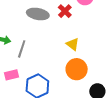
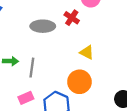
orange circle: (77, 69) -> (79, 82), moved

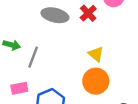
orange circle: (79, 82) -> (96, 81), moved

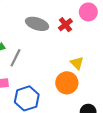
yellow triangle: (96, 54) -> (77, 63), moved

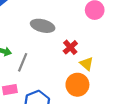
red cross: (65, 25) -> (70, 47), moved

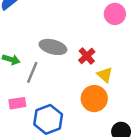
gray ellipse: (43, 26) -> (53, 47), moved

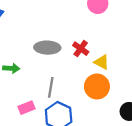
gray line: (32, 72) -> (51, 87), moved

